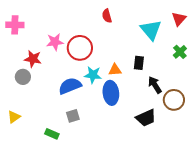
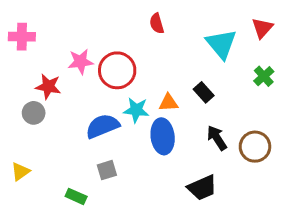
black rectangle: (139, 63) -> (204, 92), turned -48
black arrow: (155, 85) -> (217, 138), moved
black trapezoid: (146, 118) -> (202, 188), moved

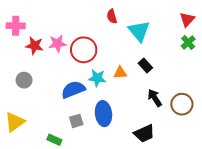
cyan triangle: (221, 44) -> (139, 31), moved
green cross: (264, 76) -> (188, 42), moved
red star: (48, 86) -> (35, 46), moved
blue ellipse: (163, 136) -> (103, 114), moved
yellow triangle: (20, 172) -> (15, 122), size x1.5

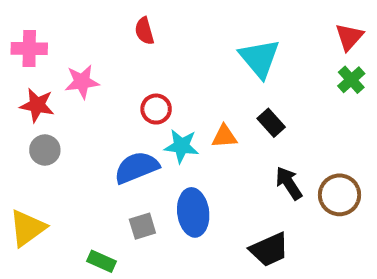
red semicircle: (112, 16) -> (144, 31), moved
pink star: (58, 44) -> (82, 82), moved
red star: (35, 46) -> (37, 105), moved
red circle: (84, 50) -> (156, 109), moved, size x0.6

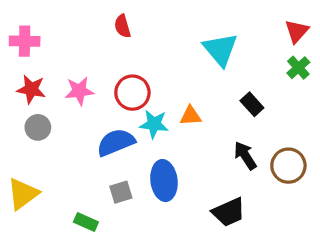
pink star: (82, 82) -> (79, 91), moved
red circle: (156, 109) -> (132, 93), size x1.4
black rectangle: (271, 123) -> (252, 104), moved

